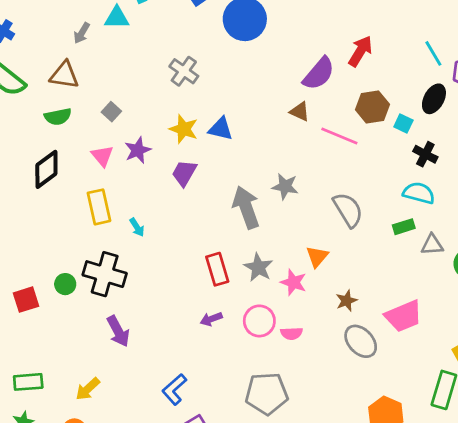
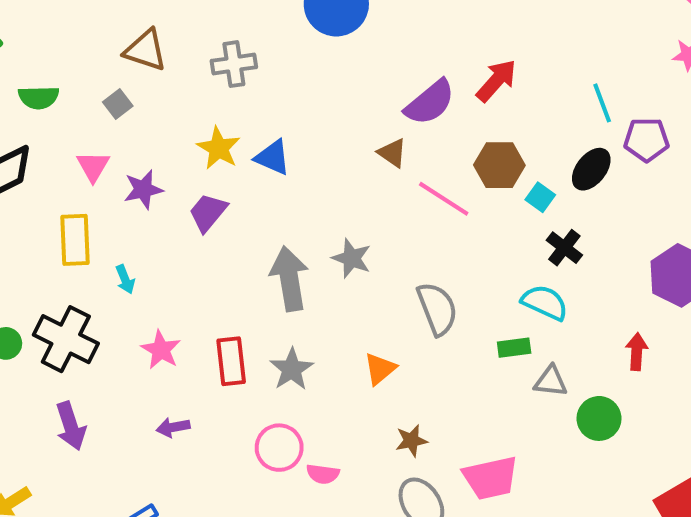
gray cross: (184, 71) -> (234, 64), turned 36
brown triangle: (64, 75) -> (145, 50), moved
purple star: (138, 150) -> (143, 189), moved
pink star: (293, 282) -> (161, 350), moved
purple arrow: (211, 319) -> (173, 427), moved

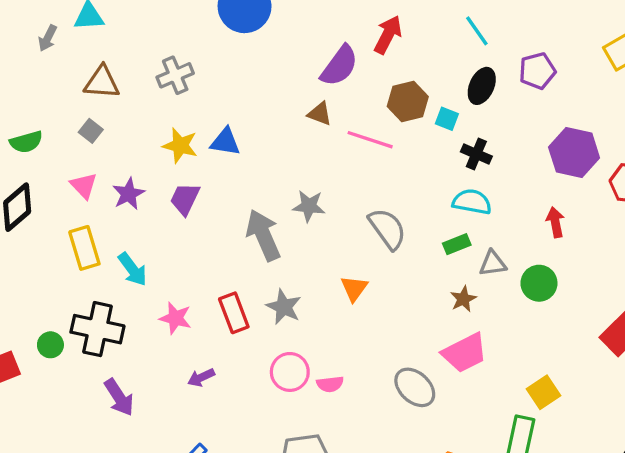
purple pentagon: (646, 140) -> (537, 71), moved
cyan arrow: (125, 279) -> (133, 269), size x1.5
brown star: (411, 441) -> (463, 299), moved

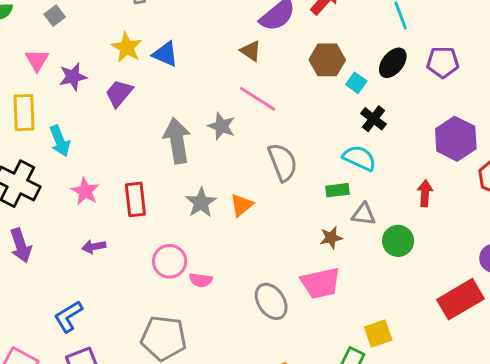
pink line: (370, 140) -> (257, 99), moved
gray star: (284, 307) -> (201, 202), moved

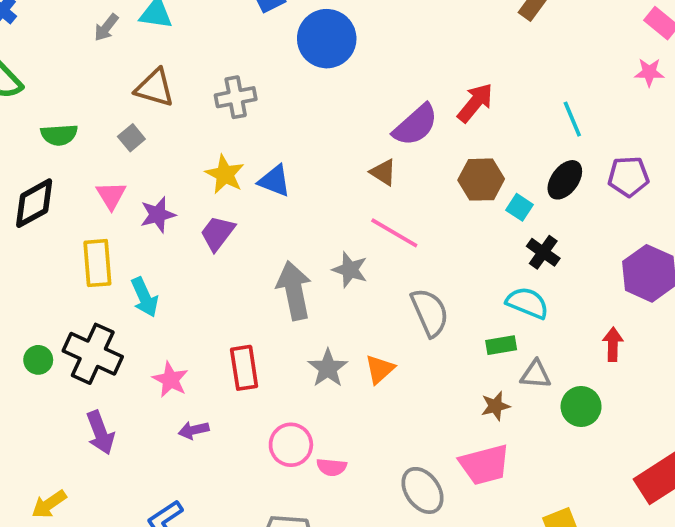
pink star: (85, 191) -> (170, 380), moved

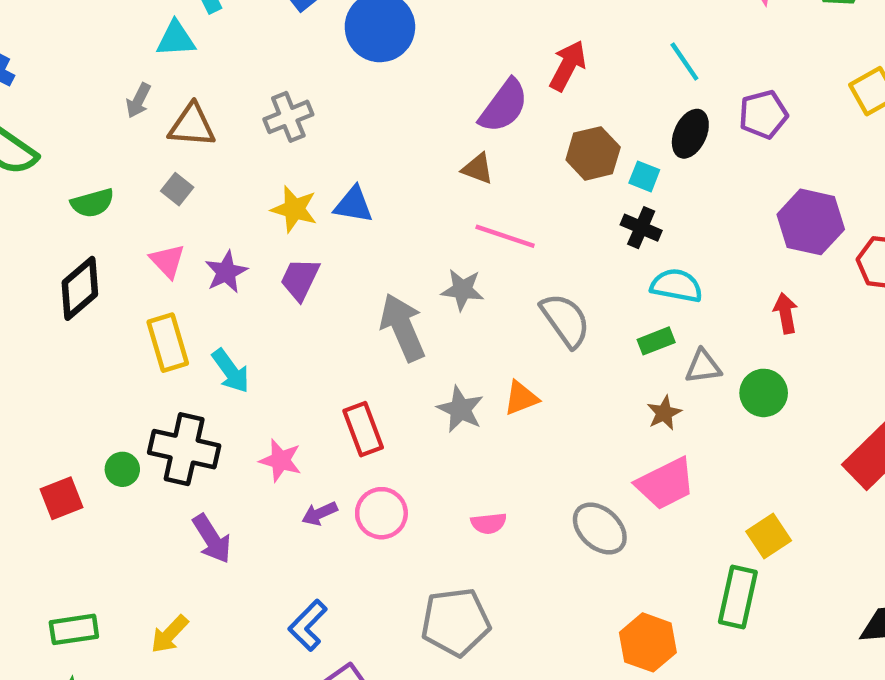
gray arrow: (106, 27) -> (138, 101), moved
black cross: (543, 252) -> (641, 228), moved
orange triangle: (380, 369) -> (521, 398), turned 32
pink circle: (291, 445) -> (381, 513), moved

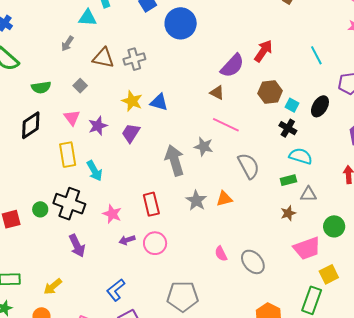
brown triangle: (192, 125) -> (103, 58), moved
black ellipse: (690, 134) -> (320, 106), moved
green circle: (764, 393) -> (334, 226), moved
pink trapezoid: (665, 484) -> (307, 248), moved
pink semicircle: (489, 523) -> (221, 254), moved, turned 63

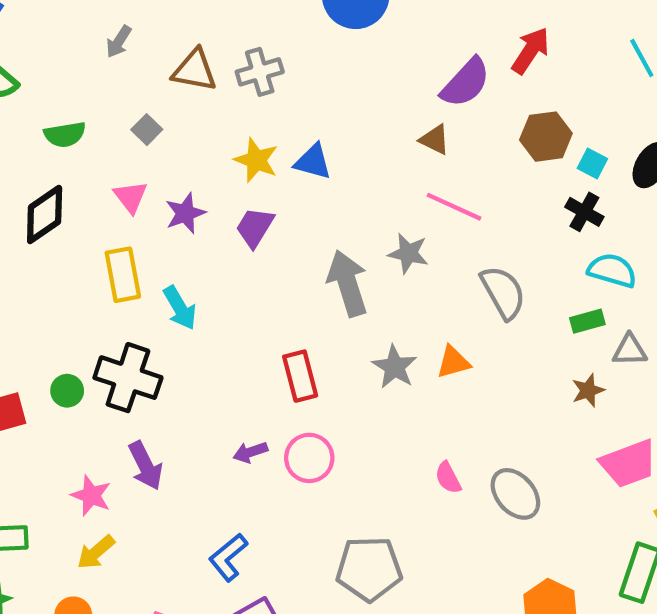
pink star: (112, 214) -> (91, 496), moved

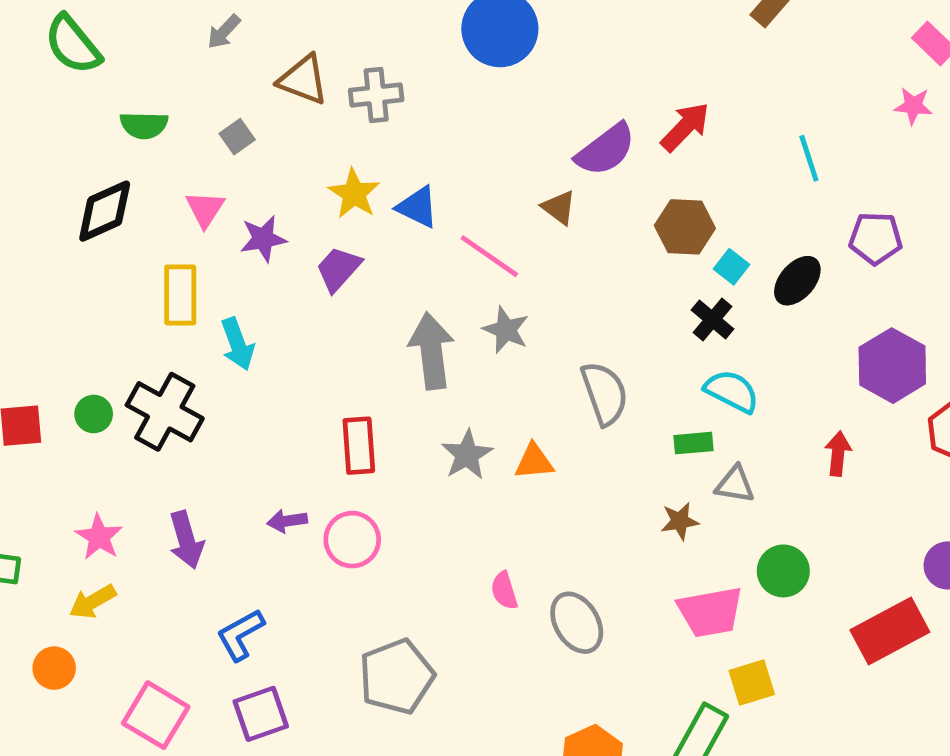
pink line: (454, 207) -> (489, 256), moved
purple arrow: (145, 466) -> (186, 540), moved
gray pentagon: (369, 569) -> (397, 677), turned -30

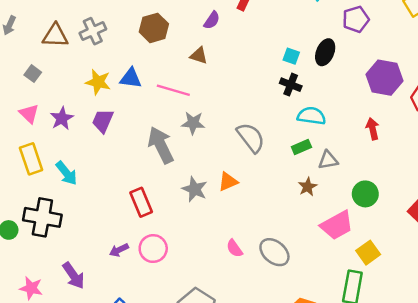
purple semicircle: (606, 150) -> (212, 20), size x0.6
brown hexagon: (685, 227) -> (154, 28), moved

